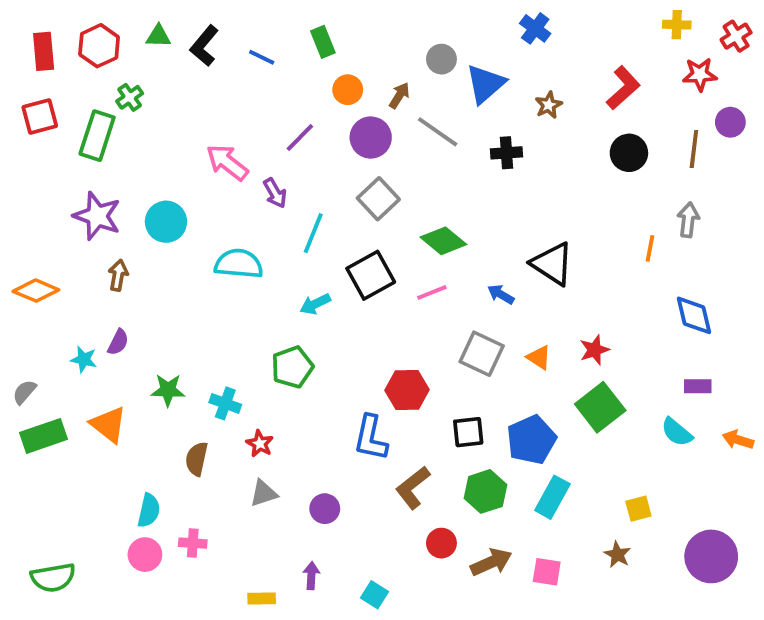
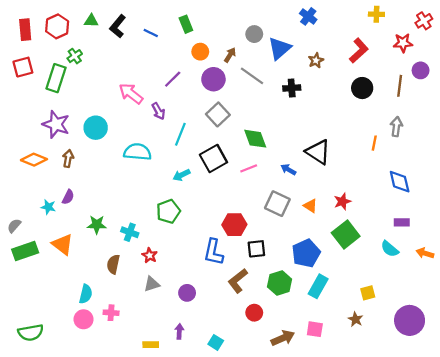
yellow cross: (677, 25) -> (376, 14), moved
green diamond: (443, 241) -> (255, 139), turned 30
orange diamond: (36, 291) -> (34, 160), moved
black square: (468, 432) -> (256, 249), moved
brown arrow: (491, 562) -> (283, 338), moved

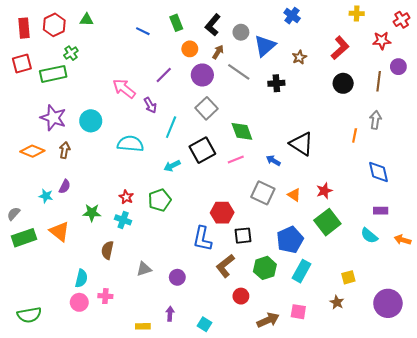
black L-shape: (118, 26) -> (213, 25), moved
green rectangle: (56, 78) -> (53, 74), turned 60
red star: (150, 255) -> (126, 197), moved

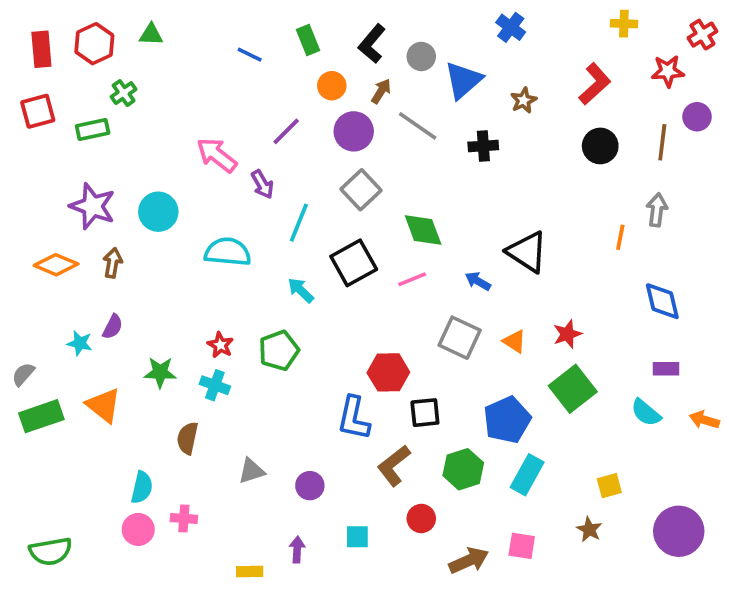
green rectangle: (53, 74) -> (93, 130), size x0.7
cyan arrow: (172, 166) -> (301, 290), turned 70
cyan square: (204, 324) -> (357, 537), moved, turned -32

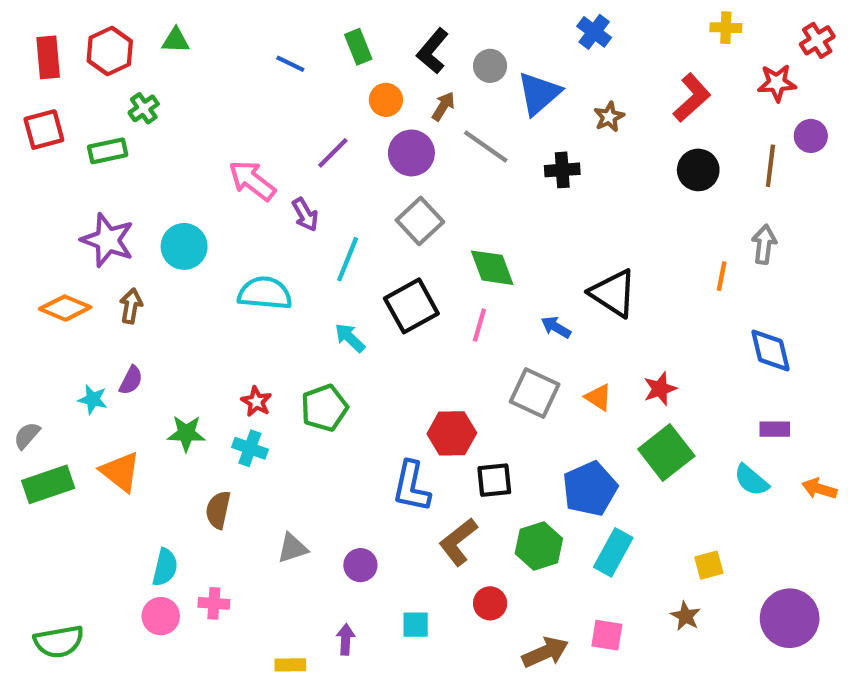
pink line: (412, 279) -> (479, 325), turned -52

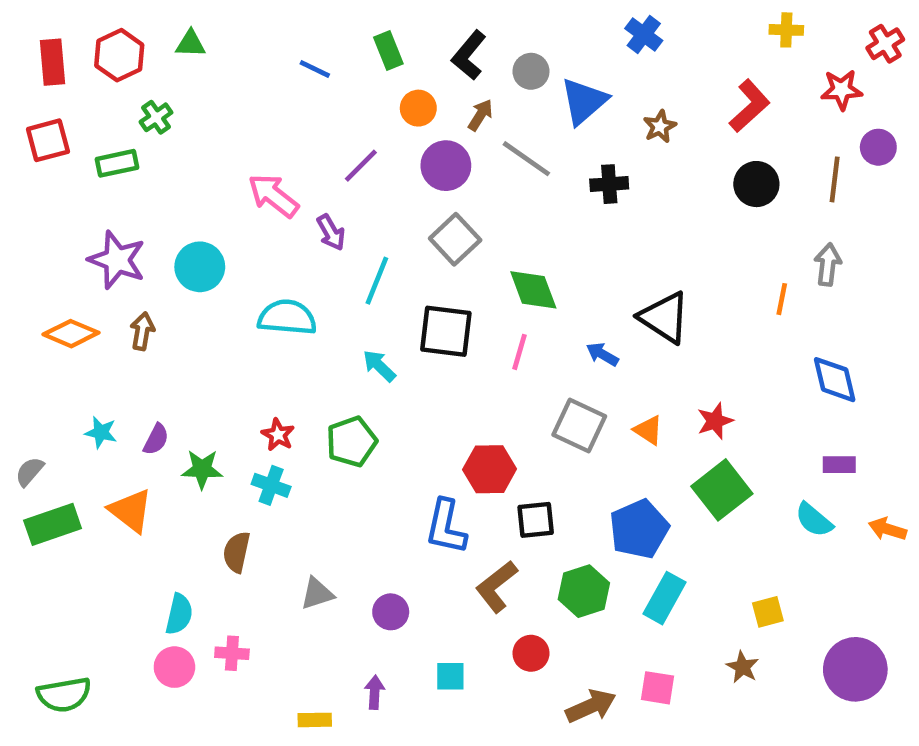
black square: (411, 306) -> (446, 331), turned 36
purple semicircle: (131, 380) -> (156, 439), moved

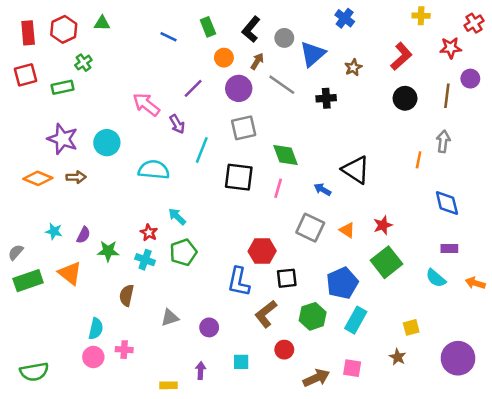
gray square: (455, 239) -> (244, 128), turned 30
brown arrow: (142, 331) -> (76, 177), turned 78
cyan arrow: (379, 366) -> (177, 217), moved
green pentagon: (352, 442) -> (183, 252), moved

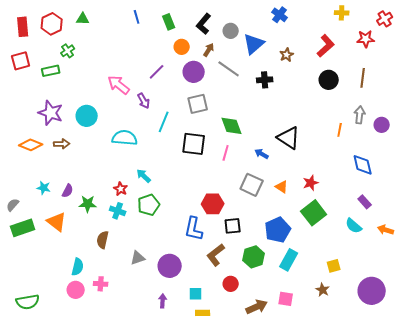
blue line: (168, 37) -> (137, 17), moved, turned 48
purple circle: (470, 79) -> (382, 125), moved
purple rectangle: (449, 249) -> (365, 202), turned 48
purple circle: (209, 327) -> (170, 266), size x1.5
yellow rectangle: (168, 385) -> (203, 313), moved

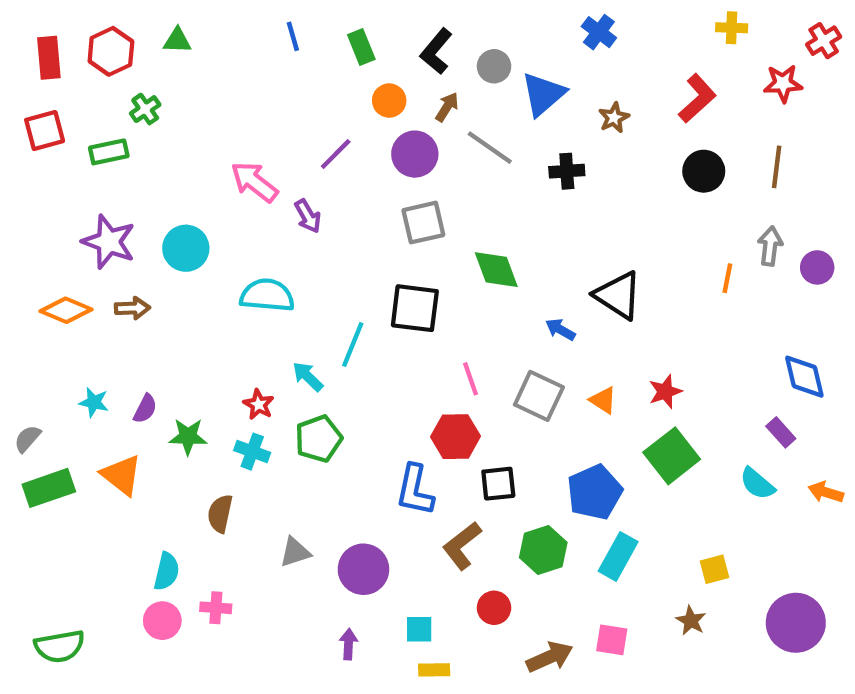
cyan line: (164, 122) -> (353, 345), moved
pink line: (226, 153) -> (470, 379), moved, turned -35
blue diamond: (363, 165) -> (804, 377), moved

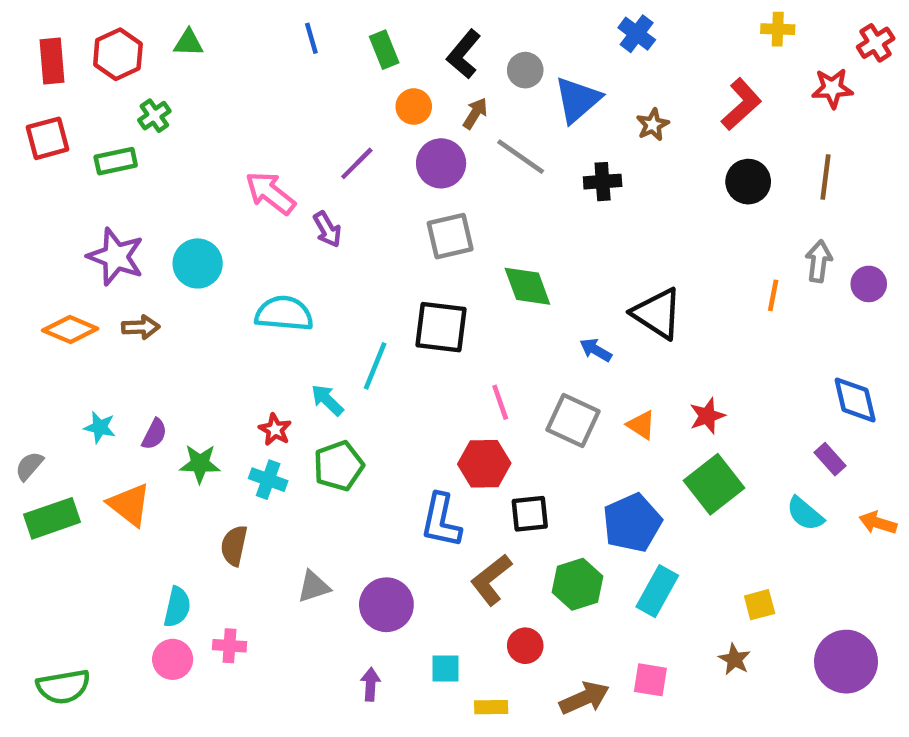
yellow rectangle: (434, 670) -> (491, 707), moved

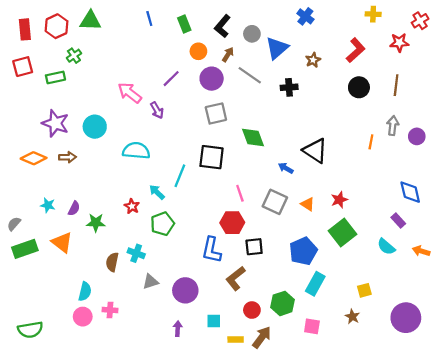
green triangle: (189, 43) -> (90, 21), size x1.5
cyan cross: (268, 480) -> (136, 253), moved
green hexagon: (578, 584) -> (282, 303), moved
brown arrow: (584, 698) -> (262, 337), moved, turned -30

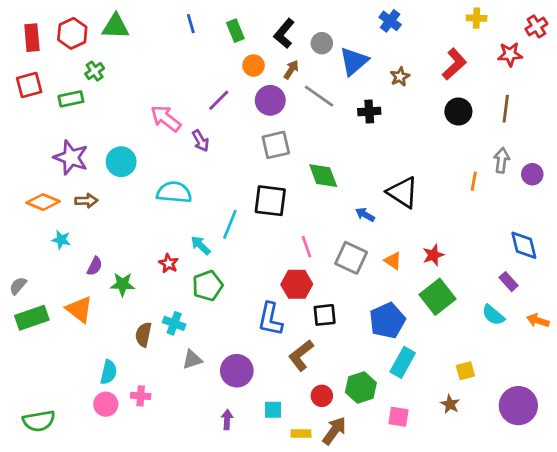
cyan star: (48, 205) -> (61, 240), moved

